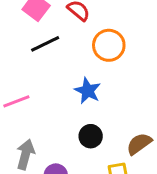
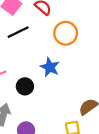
black circle: (91, 136) -> (25, 86), moved

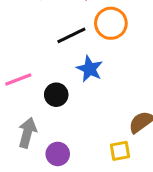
black line: (18, 32) -> (71, 35), moved

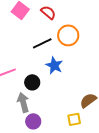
gray arrow: (27, 133) -> (23, 102), moved, turned -30

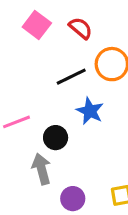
purple circle: (33, 121) -> (73, 199), moved

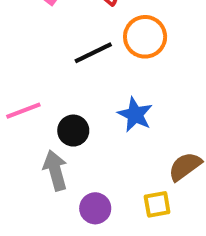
blue star: (90, 111) -> (135, 115), moved

